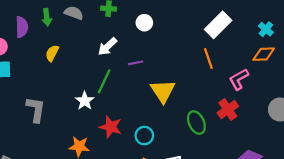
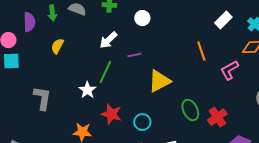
white rectangle: (218, 25) -> (223, 20), moved, size x0.7
yellow triangle: (163, 91) -> (159, 81), turned 35
red cross: (228, 110) -> (217, 117), moved

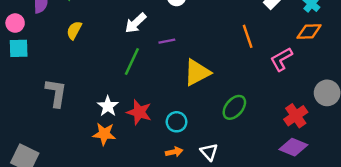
white star: (87, 90) -> (108, 106), moved
green ellipse: (190, 110) -> (234, 107), turned 65
red cross: (217, 117) -> (296, 116), moved

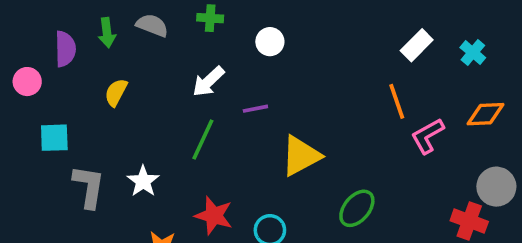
orange diamond: (309, 31) -> (486, 114), moved
orange line: (248, 36) -> (397, 101), moved
cyan square: (19, 48) -> (54, 138), moved
white star: (108, 106) -> (143, 181), moved
red cross: (296, 116) -> (469, 221), moved, turned -35

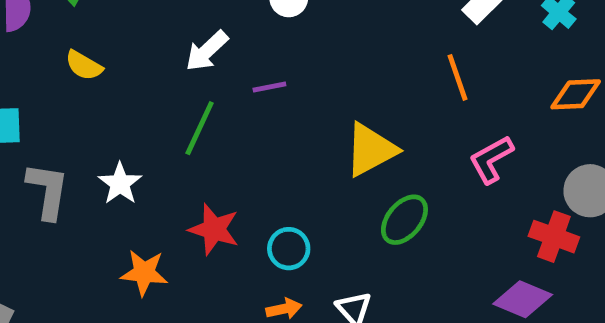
yellow semicircle: (116, 92) -> (84, 65), turned -88
pink L-shape: (428, 136) -> (491, 159), moved
yellow triangle: (301, 156) -> (371, 150), moved

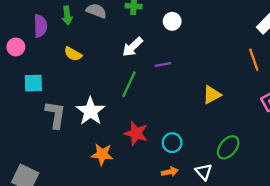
yellow triangle: (371, 150) -> (212, 95), size x0.7
white star: (120, 184) -> (90, 111), size x1.4
green ellipse: (404, 220) -> (228, 147), moved

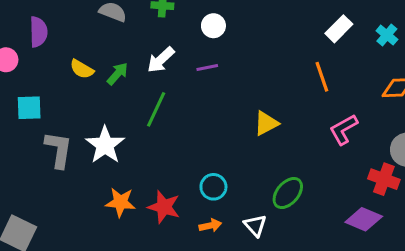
green arrow: (67, 15) -> (117, 74), moved, turned -132
purple line: (163, 64) -> (207, 68), moved
red star: (136, 133) -> (164, 207), moved

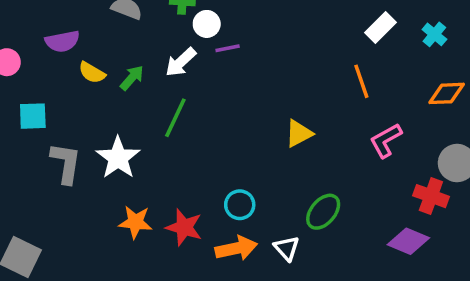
white circle: (213, 26) -> (207, 24), moved
purple semicircle: (38, 32) -> (62, 41), moved, turned 80
purple line: (207, 68) -> (228, 48), moved
orange arrow: (210, 226) -> (236, 248), size x1.6

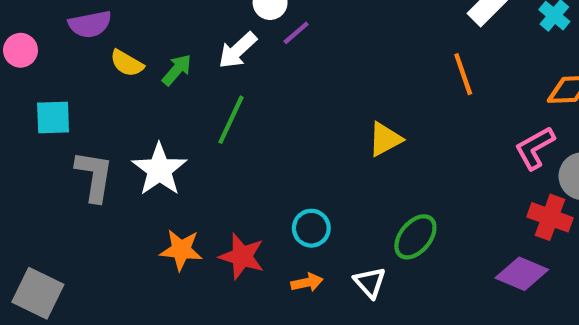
purple line: (228, 48) -> (296, 33), turned -30
pink L-shape: (386, 140) -> (535, 148), moved
orange arrow: (236, 248) -> (307, 282), size x0.6

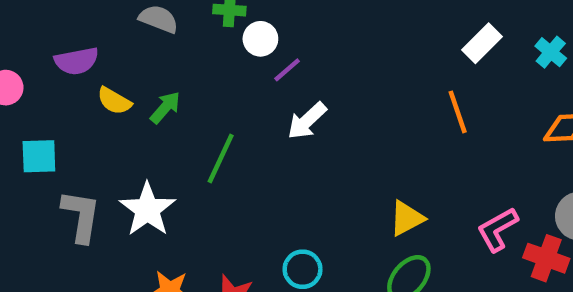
white arrow: (238, 50) -> (307, 121), moved
yellow triangle: (385, 139) -> (407, 218), moved
pink L-shape: (535, 148) -> (498, 229), moved

